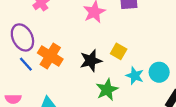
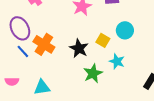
black star: (91, 61) -> (79, 48), turned -30
cyan circle: (159, 72) -> (125, 30), moved

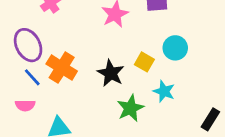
pink semicircle: (12, 81) -> (25, 105), moved

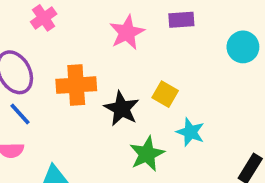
cyan circle: (175, 48) -> (243, 47), moved
orange cross: (62, 68) -> (76, 85), moved, turned -36

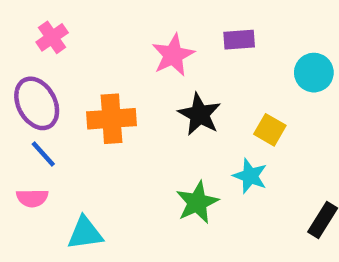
pink cross: (44, 18) -> (52, 37), moved
yellow square: (165, 94) -> (270, 130), moved
black star: (122, 109) -> (199, 114), moved

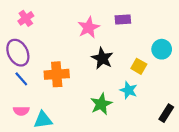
cyan circle: (314, 73) -> (162, 49), moved
orange cross: (111, 119) -> (57, 74), moved
pink semicircle: (32, 198) -> (21, 111), moved

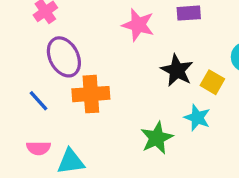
pink star: (89, 28) -> (138, 25), turned -30
purple ellipse: (18, 53) -> (64, 57), moved
black star: (102, 58) -> (177, 70), moved

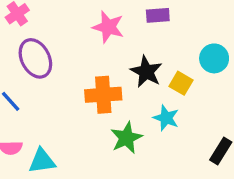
orange cross: (91, 94) -> (103, 95), moved

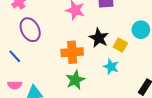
green star: (126, 138) -> (75, 80), moved

